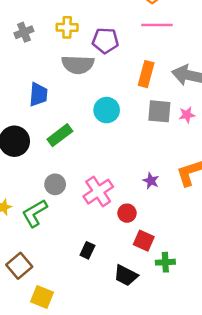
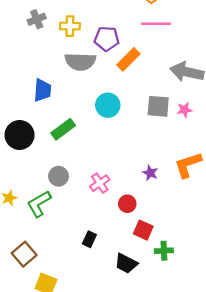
gray cross: (24, 32) -> (37, 19), moved
orange rectangle: (146, 74) -> (128, 59), moved, turned 30
pink cross: (98, 192) -> (100, 183), size x0.7

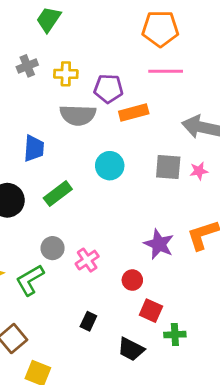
orange rectangle: (128, 59) -> (134, 112), turned 30
purple star: (150, 173) -> (159, 244), size x1.6
pink cross: (100, 183) -> (87, 260), moved

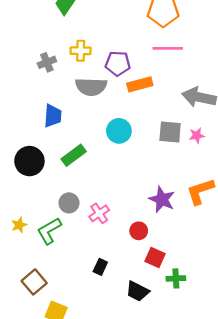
gray cross: (27, 66) -> (47, 62), moved

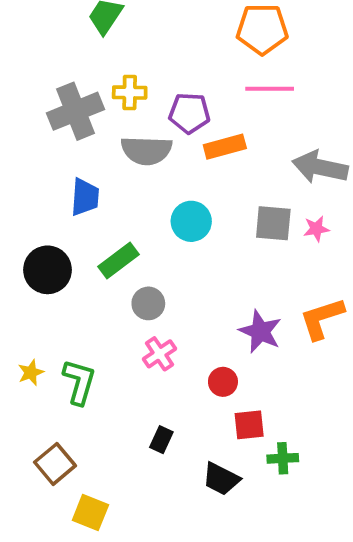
gray cross: (47, 62) -> (76, 111), size x1.8
gray circle: (69, 203) -> (148, 303), moved
green L-shape: (49, 231) -> (79, 382), turned 136
red square: (155, 258) -> (249, 425), turned -30

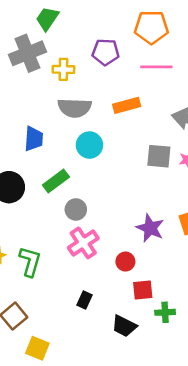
gray cross: (76, 111) -> (27, 53), moved
purple pentagon: (189, 113) -> (106, 52), moved
cyan circle: (191, 221) -> (89, 145), moved
pink cross: (159, 354) -> (83, 243), size x1.4

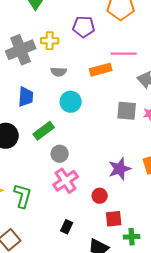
gray cross: (27, 53) -> (21, 50), moved
pink line: (156, 67) -> (124, 54), moved
gray semicircle: (75, 108) -> (59, 72), size x0.6
purple star: (150, 228) -> (120, 169), turned 30

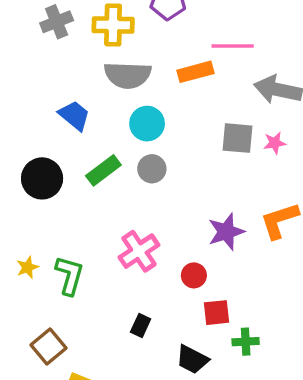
yellow cross: (50, 41) -> (113, 25), size x1.4
gray cross: (21, 50) -> (57, 22), moved, size x0.7
gray semicircle: (59, 72) -> (128, 75), size x1.8
blue trapezoid: (26, 97) -> (74, 115), turned -55
gray circle: (60, 154) -> (152, 169), moved

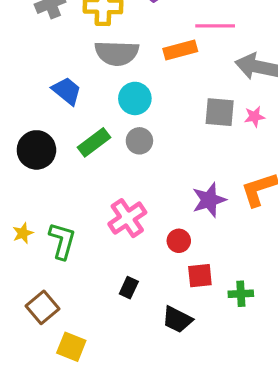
green cross: (246, 342) -> (241, 294), moved

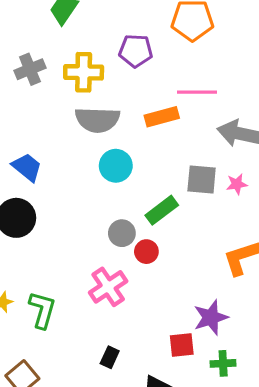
blue trapezoid: (67, 91) -> (27, 167), moved
gray circle: (139, 141) -> (122, 233), moved
green rectangle: (94, 142) -> (162, 210), moved
purple star: (209, 200) -> (211, 317), moved
red circle: (179, 241) -> (146, 252), moved

